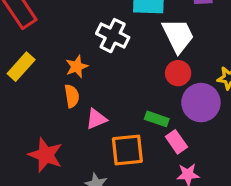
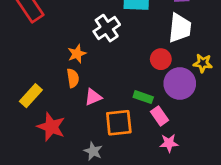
white cross: (113, 36) -> (107, 28), turned 30
white trapezoid: (178, 36) -> (180, 28), moved, turned 32
yellow rectangle: (21, 67) -> (31, 96), moved

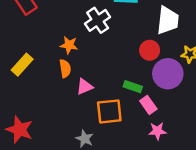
orange star: (77, 54) -> (69, 45), turned 30
yellow rectangle: (31, 96) -> (22, 65), moved
red star: (51, 127) -> (20, 130), moved

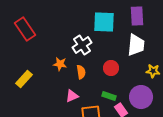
red circle: (150, 50) -> (111, 68), moved
orange semicircle: (65, 68) -> (81, 72), moved
purple circle: (168, 74) -> (141, 97), moved

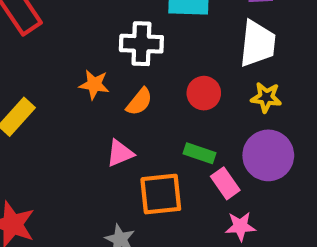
white cross: (82, 45) -> (141, 44), turned 36
yellow star: (153, 71) -> (266, 97), moved
orange semicircle: (81, 72) -> (139, 102), turned 48

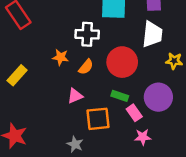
red circle: (204, 93) -> (122, 62), size x1.6
yellow star: (266, 97) -> (174, 61), moved

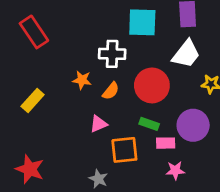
white trapezoid: (152, 34) -> (186, 54), turned 32
pink rectangle: (134, 113) -> (166, 143), turned -56

